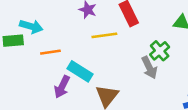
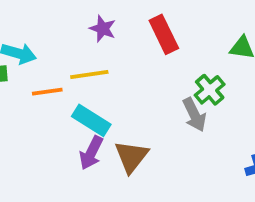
yellow line: (104, 35) -> (89, 74), moved
purple arrow: (62, 87) -> (91, 153), moved

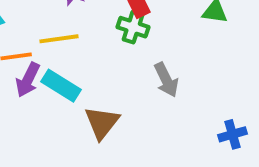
green cross: (210, 90) -> (133, 27), moved, turned -32
purple arrow: (91, 153) -> (28, 80), moved

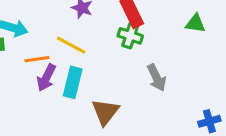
yellow line: (59, 39) -> (71, 45), turned 36
cyan rectangle: (61, 86) -> (73, 82), turned 72

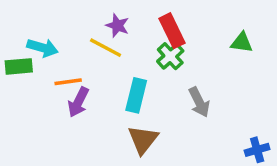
green cross: (130, 36) -> (170, 56), turned 30
yellow line: (71, 45) -> (106, 48), moved
cyan rectangle: (73, 82) -> (136, 95), moved

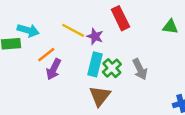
purple star: (117, 26) -> (95, 36), moved
green cross: (170, 56) -> (112, 68), moved
orange line: (68, 82) -> (46, 55), turned -30

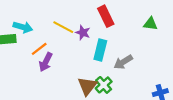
cyan rectangle: (95, 64) -> (100, 50), moved
green cross: (112, 68) -> (104, 85), moved
gray arrow: (140, 69) -> (123, 62), turned 84

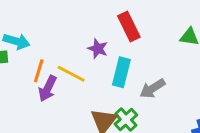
yellow line: (63, 27) -> (71, 74), moved
orange line: (39, 49) -> (39, 71), turned -35

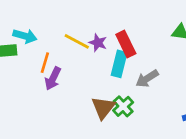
red rectangle: (129, 26) -> (126, 44), moved
yellow line: (71, 74) -> (77, 41), moved

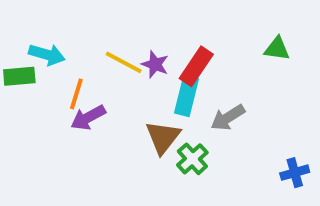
red rectangle: (126, 44) -> (196, 66), turned 60
purple arrow: (53, 79) -> (88, 117), turned 35
brown triangle: (103, 108) -> (163, 137), moved

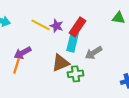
orange line: (76, 94) -> (17, 66), moved
brown triangle: (163, 137) -> (61, 63), turned 30
green cross: (192, 159) -> (76, 74), turned 35

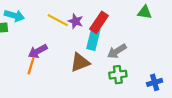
green cross: (76, 74) -> (118, 75), moved

